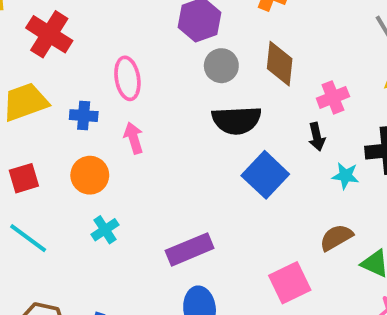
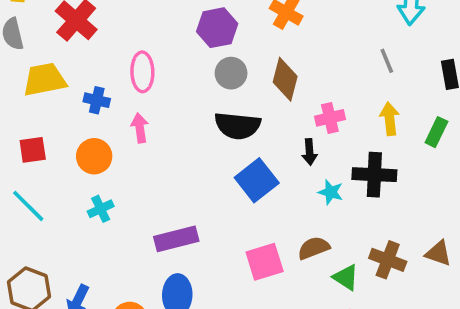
pink square: (290, 283) -> (265, 262), moved

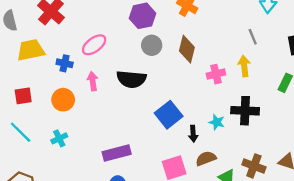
pink ellipse: (142, 72) -> (94, 45), turned 55
yellow arrow: (390, 119) -> (244, 66), moved
black semicircle: (238, 126) -> (131, 79), moved
black arrow: (310, 152) -> (193, 134), moved
cyan cross: (101, 209) -> (59, 138), moved

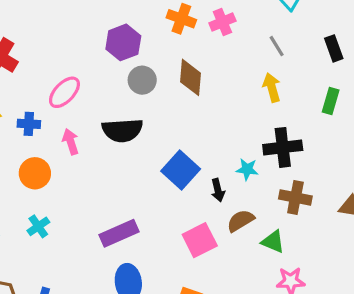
pink cross: (216, 74) -> (222, 22), moved
brown cross: (254, 166) -> (295, 197), moved

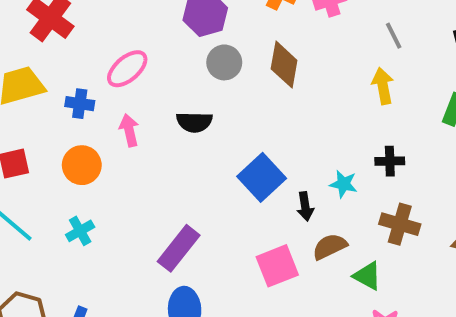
black semicircle: (122, 130) -> (194, 122), size x0.7
black cross: (283, 147) -> (390, 161), size x0.6
purple rectangle: (119, 233) -> (179, 248), turned -33

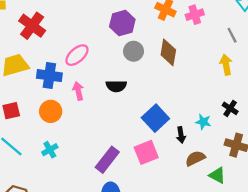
blue cross: (80, 104) -> (49, 76), size x1.5
black cross: (390, 161) -> (230, 108), turned 35
pink square: (277, 266) -> (146, 152), moved

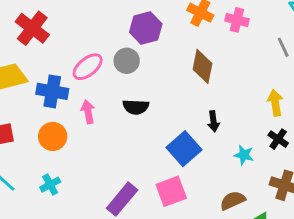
pink cross: (195, 15) -> (237, 20), turned 30
gray circle: (134, 51) -> (127, 61), moved
yellow arrow: (226, 65) -> (275, 103), moved
black arrow: (181, 135) -> (213, 121), moved

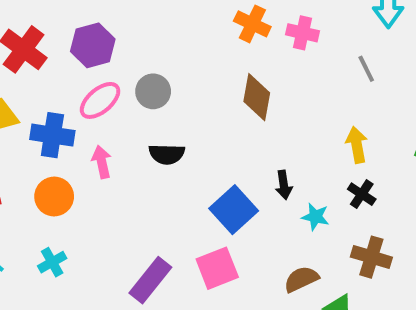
purple hexagon: (146, 28) -> (93, 45), moved
black arrow: (213, 121) -> (284, 185), moved

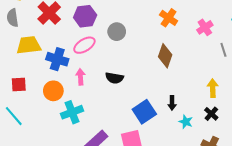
pink cross: (302, 33) -> (205, 27), moved, turned 35
gray circle: (153, 91) -> (117, 32), moved
cyan cross: (52, 262) -> (72, 112), moved, size x1.5

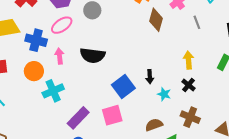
brown diamond: (165, 56) -> (156, 20), moved
black semicircle: (114, 78) -> (93, 55), size x1.4

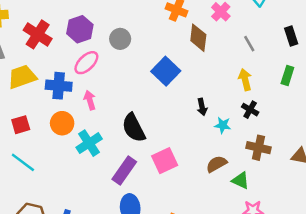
gray line: (197, 22) -> (249, 44), moved
black semicircle: (93, 55) -> (134, 128), moved, turned 65
blue square: (123, 87) -> (166, 71), moved

